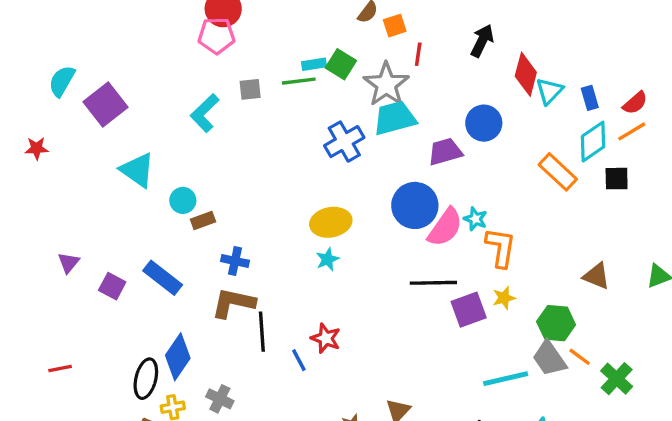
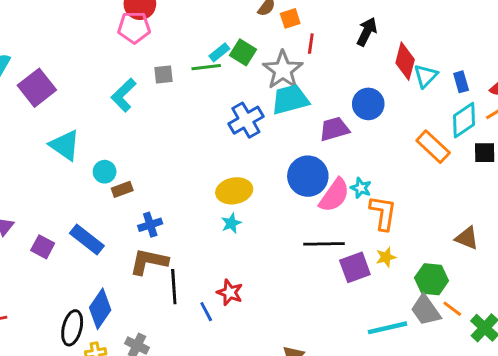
cyan rectangle: (314, 64) -> (219, 52), turned -30
blue cross: (235, 261) -> (150, 225), turned -30

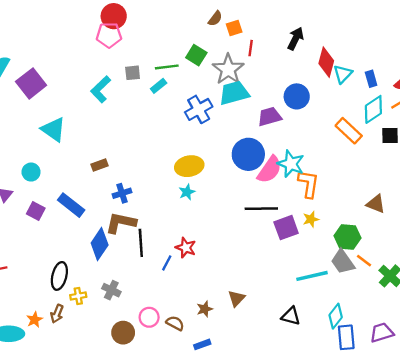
cyan rectangle: (219, 52) -> (159, 86), moved
cyan circle: (105, 172) -> (31, 172), moved
cyan star: (361, 188) -> (291, 164), size x1.6
blue diamond: (100, 309) -> (100, 244), moved
blue line: (206, 312) -> (167, 263), turned 56

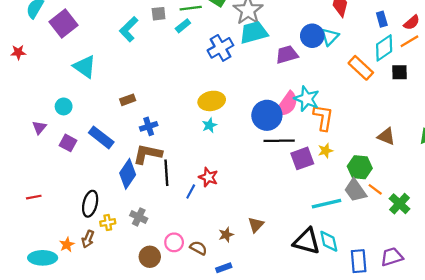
cyan triangle: (343, 74) -> (330, 37), moved
blue circle: (248, 154) -> (267, 115), moved
black triangle: (291, 316) -> (307, 241), size x1.5
cyan diamond: (336, 316) -> (329, 241), moved, turned -50

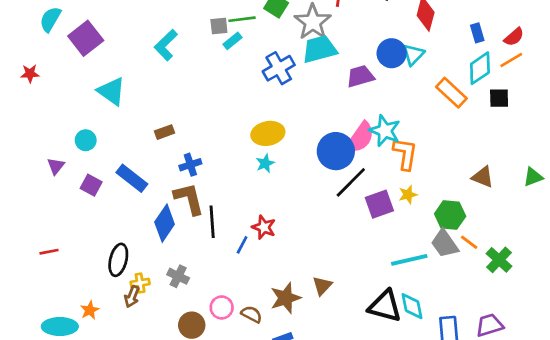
gray square: (159, 14) -> (219, 26), moved
black line: (279, 141) -> (351, 182), turned -44
brown L-shape: (148, 154) -> (189, 199), turned 64
brown star: (226, 235) -> (286, 298), size x1.6
brown arrow: (88, 239) -> (132, 297), moved

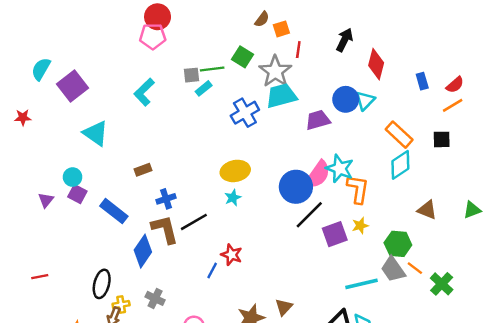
cyan diamond: (480, 68) -> (400, 165), moved
purple square: (91, 185) -> (77, 194), moved
black line: (212, 222) -> (194, 222), moved, turned 64

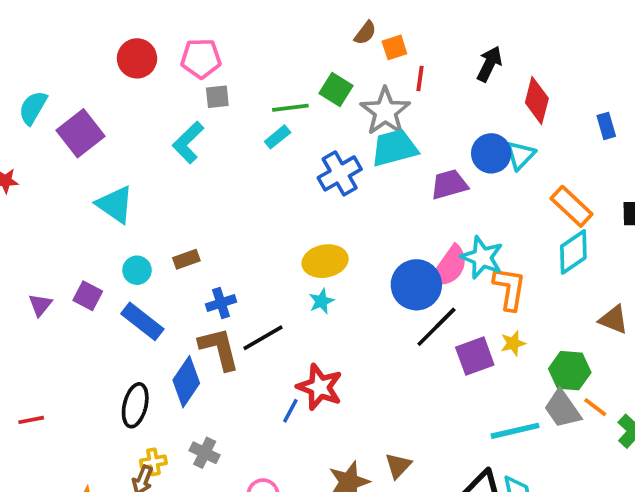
red circle: (158, 17) -> (137, 58), moved
gray square: (192, 75) -> (217, 97), moved
cyan circle: (73, 177) -> (137, 270), moved
red star: (232, 255) -> (320, 387), size x1.4
black ellipse: (102, 284) -> (135, 405), moved

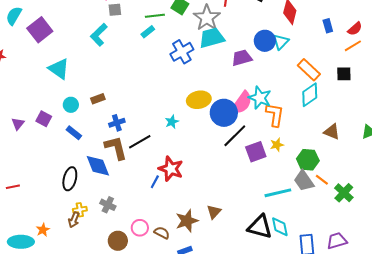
yellow ellipse: (325, 261) -> (199, 100), moved
blue rectangle: (142, 321) -> (74, 133), size x0.7
blue diamond: (186, 382) -> (98, 166), turned -56

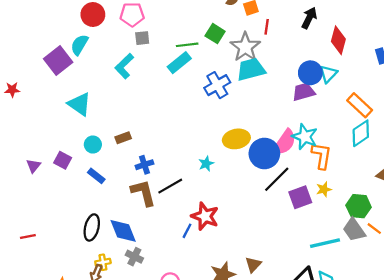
cyan semicircle: (14, 16) -> (79, 45), moved
cyan rectangle: (148, 32) -> (179, 63), size x1.5
purple trapezoid: (242, 58) -> (304, 92), moved
blue diamond: (98, 166) -> (123, 231), moved

